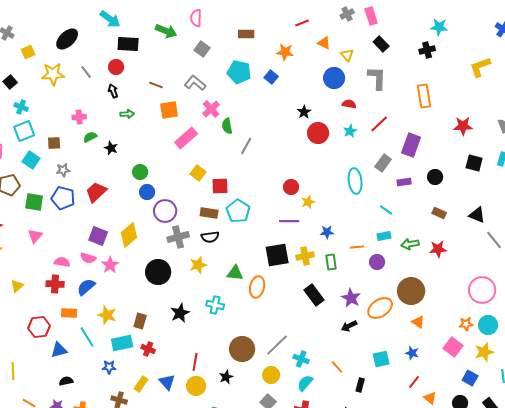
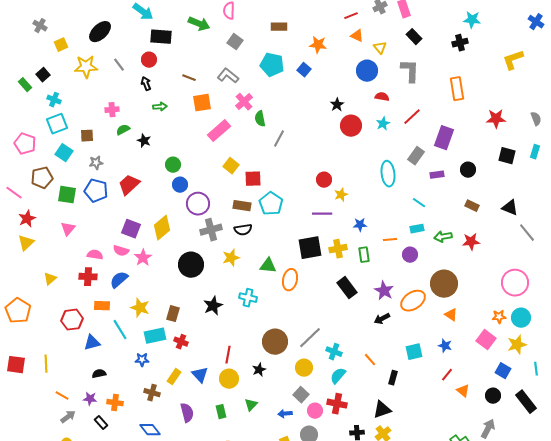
red line: (302, 23) -> (351, 16), moved

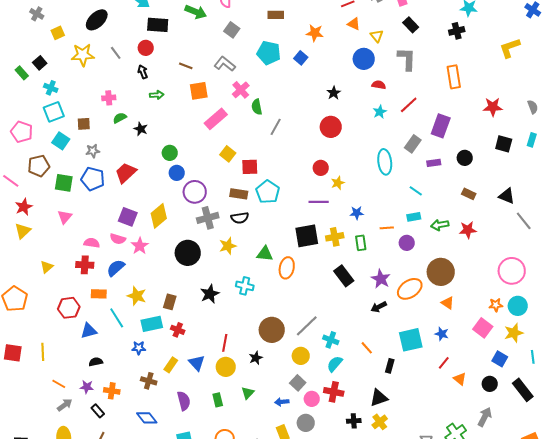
red circle: (351, 126) -> (331, 127), moved
cyan square: (414, 352) -> (411, 340), size x1.4

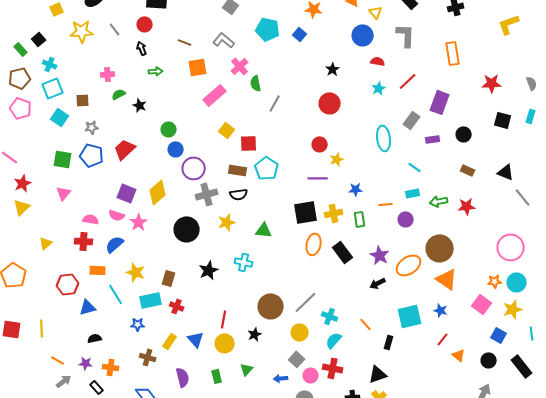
brown pentagon: (39, 166) -> (20, 78), moved
orange ellipse: (287, 268) -> (314, 244), moved
orange triangle: (448, 303) -> (447, 279), size x1.6

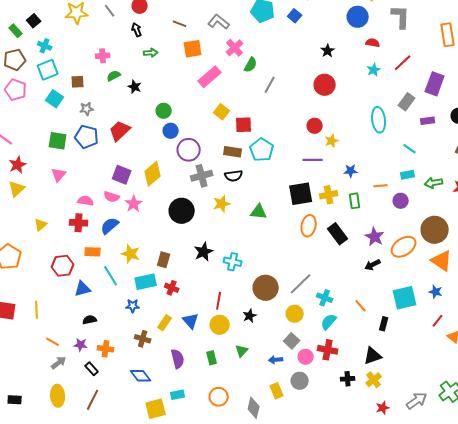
green semicircle: (256, 83) -> (251, 65), turned -140
cyan cross: (244, 262) -> (233, 262), moved

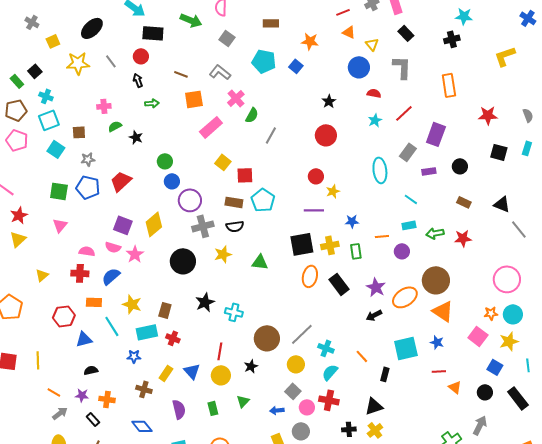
red line: (438, 321) -> (439, 371), turned 48

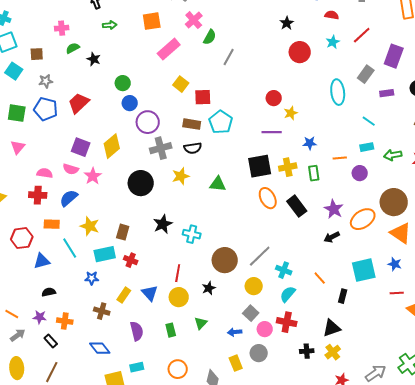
red circle: (326, 135) -> (300, 52), moved
orange ellipse: (310, 276) -> (268, 198), turned -40

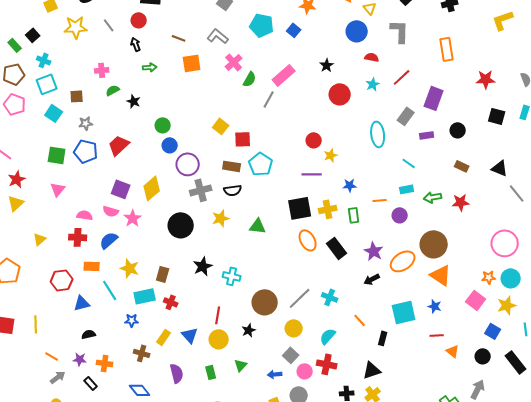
pink rectangle: (169, 49) -> (284, 75), moved
cyan cross: (284, 270) -> (330, 297), moved

